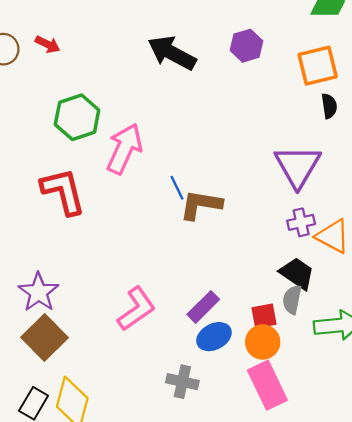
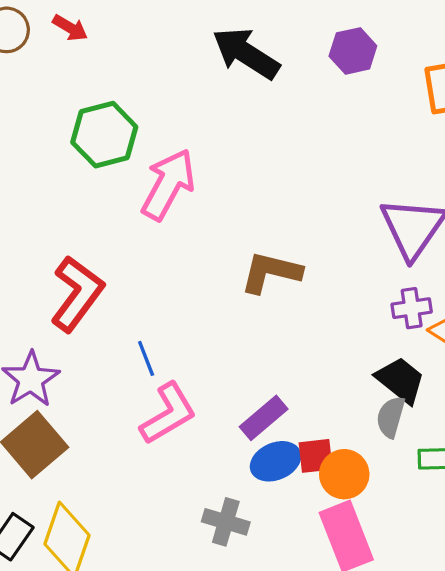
blue line: (177, 188) -> (146, 358), moved
red L-shape: (63, 191) -> (77, 294), moved, turned 46
red square: (264, 316) -> (316, 456), moved

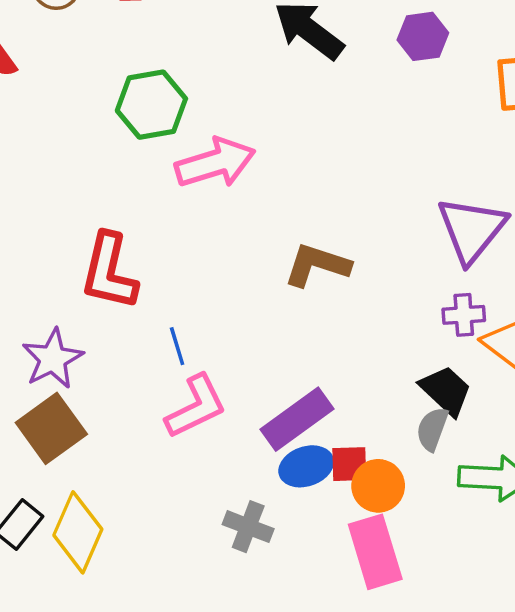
pink arrow: (168, 184) -> (215, 163), turned 40
red L-shape: (77, 294) -> (109, 272), turned 152
purple rectangle: (264, 418) -> (297, 419), size x1.4

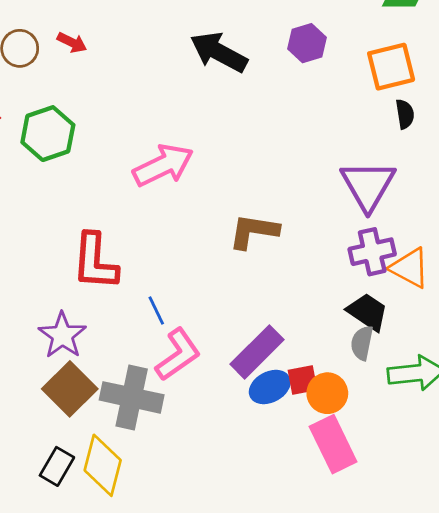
green hexagon: (151, 105) -> (48, 134), moved
purple cross: (464, 315) -> (372, 252), size x1.4
gray cross: (248, 527) -> (132, 397), moved, size x1.6

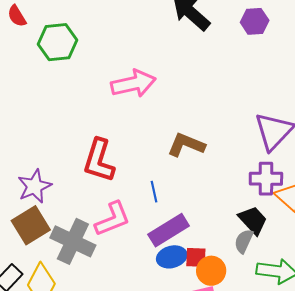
red L-shape: (95, 262) -> (99, 160), moved
blue line: (156, 311) -> (154, 192), moved

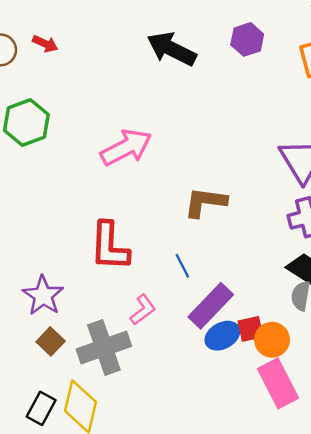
pink L-shape: (113, 219) -> (143, 310), size x0.7
brown square: (31, 225) -> (51, 341), size x0.6
gray cross: (73, 241) -> (104, 348), turned -30

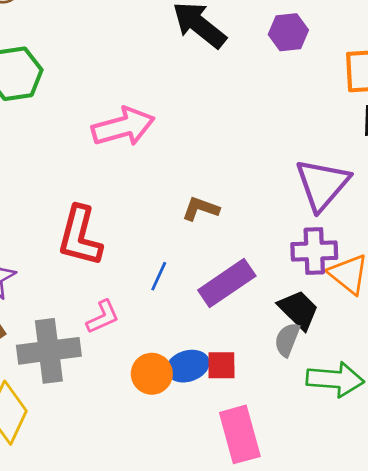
brown L-shape: (205, 202) -> (201, 209), size x0.7
blue line: (182, 266) -> (159, 276), turned 40
purple rectangle: (211, 306) -> (227, 283), moved
orange circle: (272, 340) -> (152, 374), moved

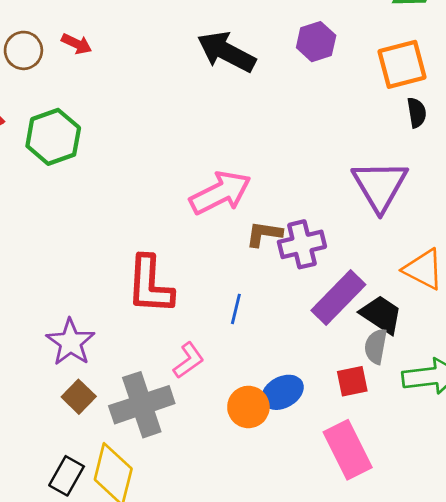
pink arrow: (123, 127) -> (220, 193), moved
purple cross: (314, 251) -> (302, 244), moved
purple rectangle: (227, 283) -> (338, 297), moved
red square: (221, 365) -> (352, 381), moved

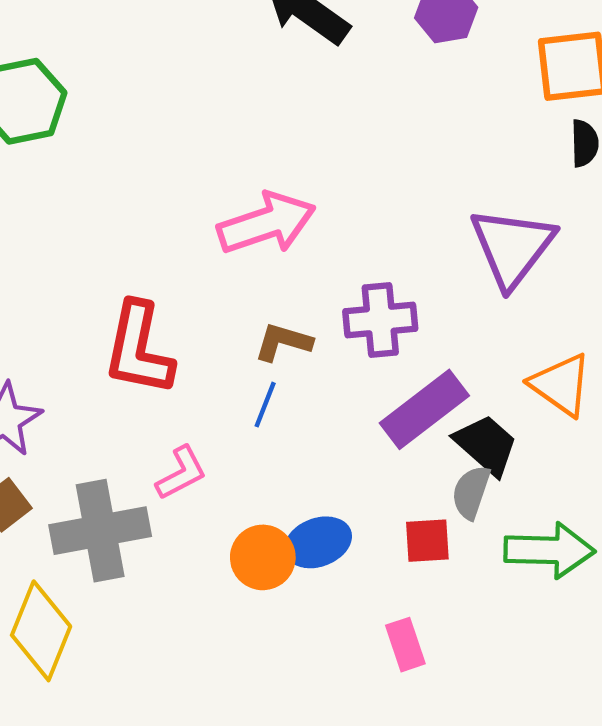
brown L-shape: (264, 234) -> (283, 342), moved
pink rectangle: (348, 450) -> (405, 645), size x0.6

